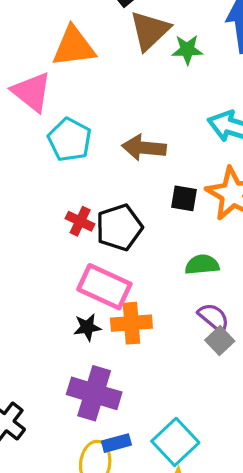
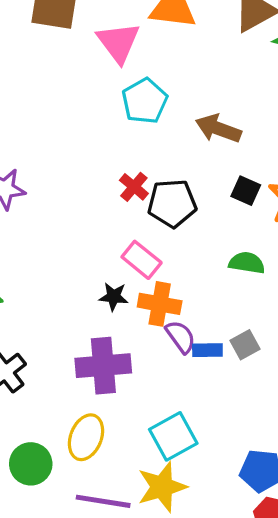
pink rectangle: (104, 287) -> (142, 260), size x0.7
purple semicircle: (214, 317) -> (181, 337), moved
purple cross: (94, 393) -> (103, 366), turned -36
blue rectangle: (116, 443) -> (207, 350), moved

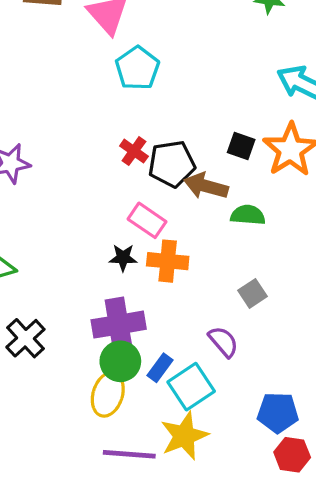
brown arrow: (218, 129) -> (206, 186), moved
purple semicircle: (181, 337) -> (223, 342), moved
blue rectangle: (207, 350) -> (160, 368), moved, turned -48
green circle: (31, 464) -> (120, 361), moved

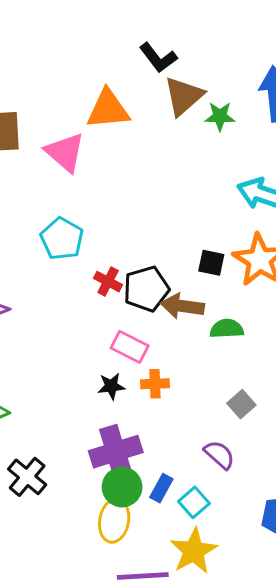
cyan pentagon: (137, 68) -> (62, 239), moved
orange cross: (168, 261) -> (155, 384), size x0.7
cyan square: (191, 387) -> (194, 502), size x0.7

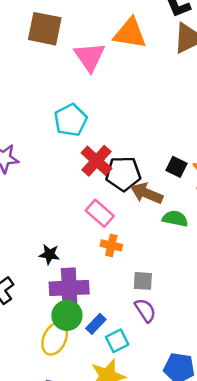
red cross: (108, 282) -> (96, 161), size x1.5
black star: (111, 386) -> (49, 254), moved
gray square: (241, 404) -> (143, 281), moved, turned 30

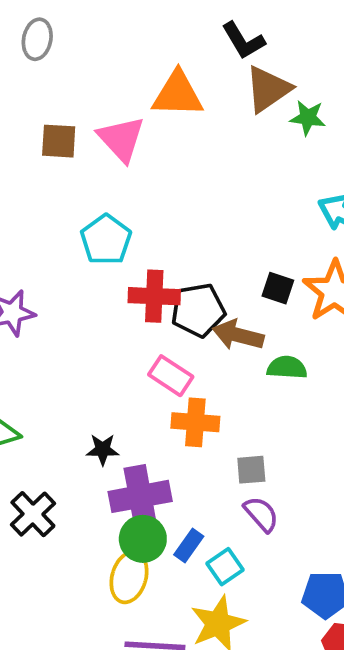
brown square: (45, 29) -> (59, 141), moved, size x0.7
red cross: (96, 161) -> (154, 296), turned -32
orange cross: (111, 245) -> (195, 422), size x1.4

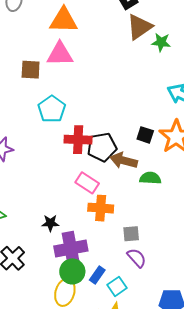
orange triangle: (178, 94) -> (64, 20), moved
pink triangle: (121, 139) -> (60, 54), turned -48
brown square: (59, 141) -> (31, 70), moved

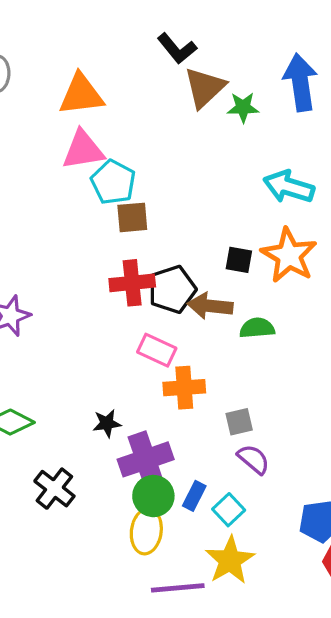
brown square: (31, 70) -> (132, 217), moved
cyan pentagon: (52, 109) -> (113, 182), moved

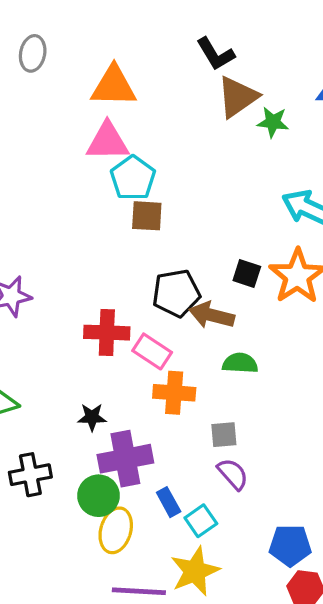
red cross: (132, 283) -> (107, 333), moved
green semicircle: (257, 328) -> (240, 363), moved
black cross: (54, 489) -> (30, 475), turned 33
green circle: (153, 496) -> (98, 496), moved
blue rectangle: (194, 496) -> (169, 502), turned -64

